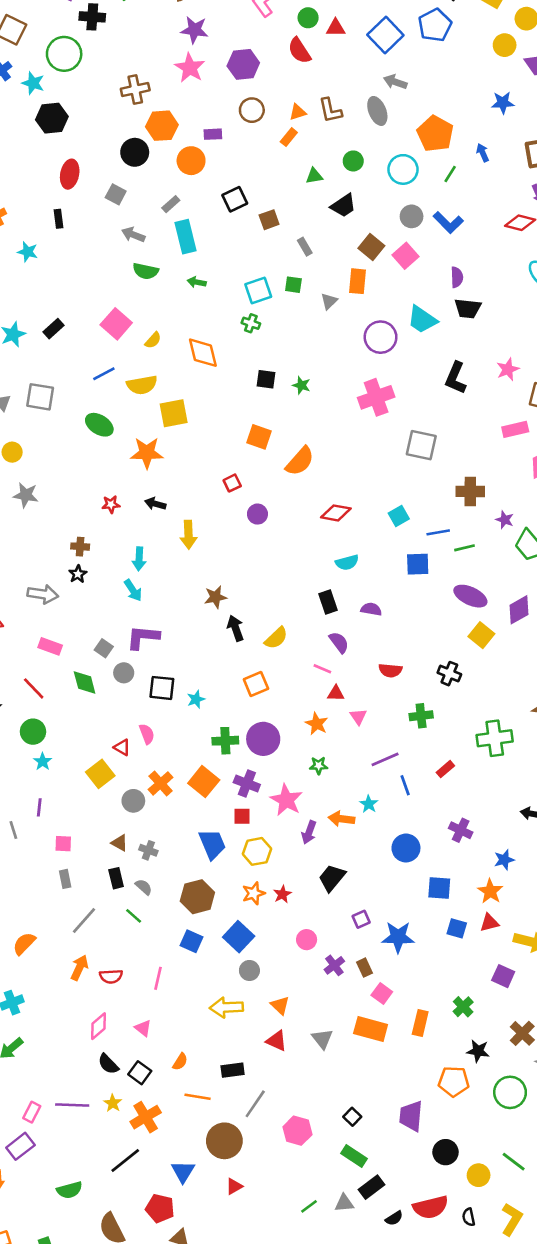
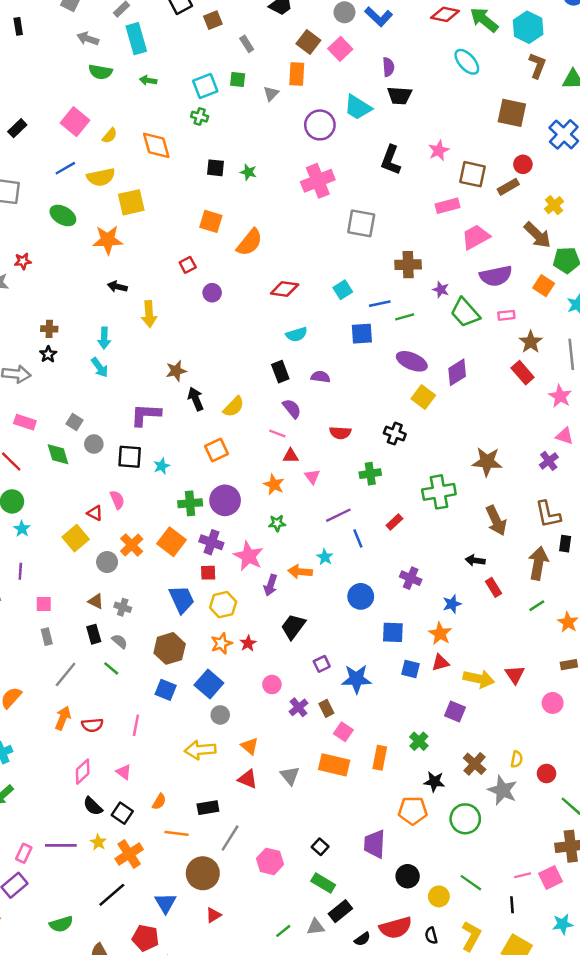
red star: (111, 504) -> (23, 261), moved
purple L-shape: (143, 637) -> (146, 415), moved

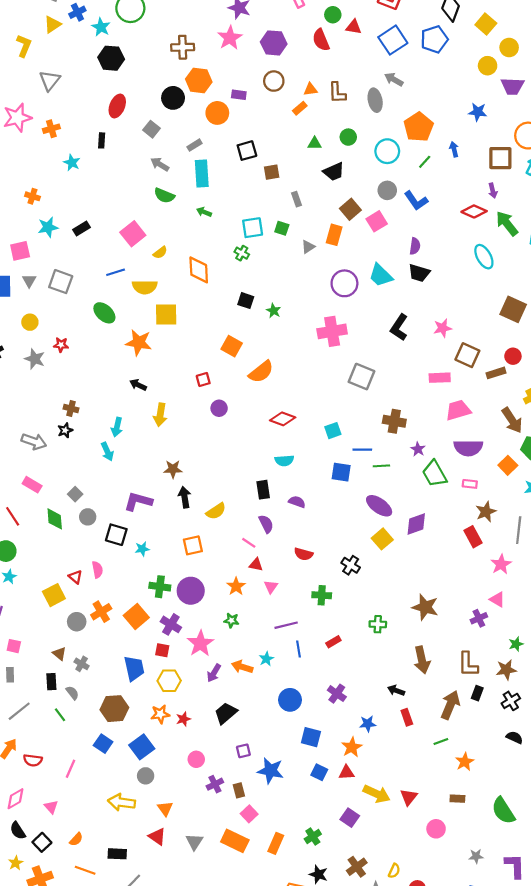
green cross: (439, 492) -> (378, 624), size x0.6

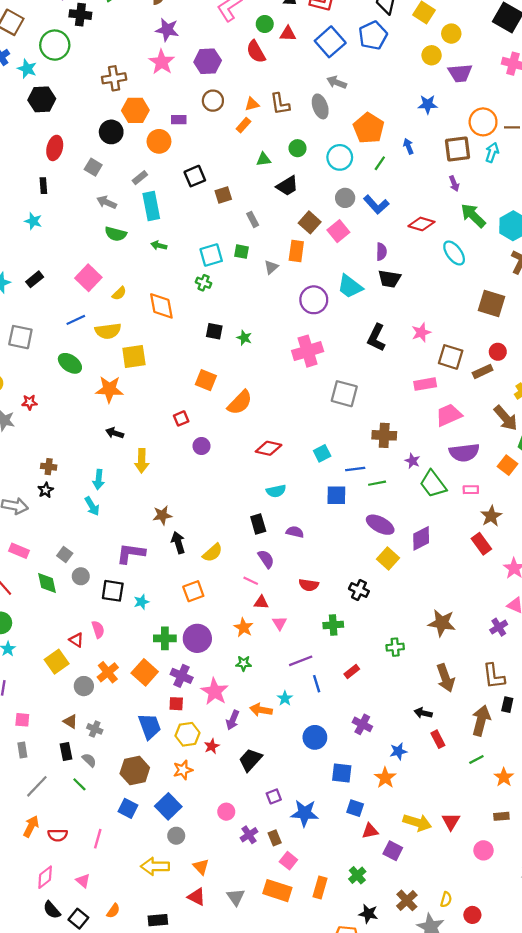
cyan star: (72, 163) -> (33, 221), moved
red diamond: (474, 211) -> (421, 224), moved
red star: (183, 719) -> (212, 746), moved
red triangle: (346, 772) -> (370, 831), moved

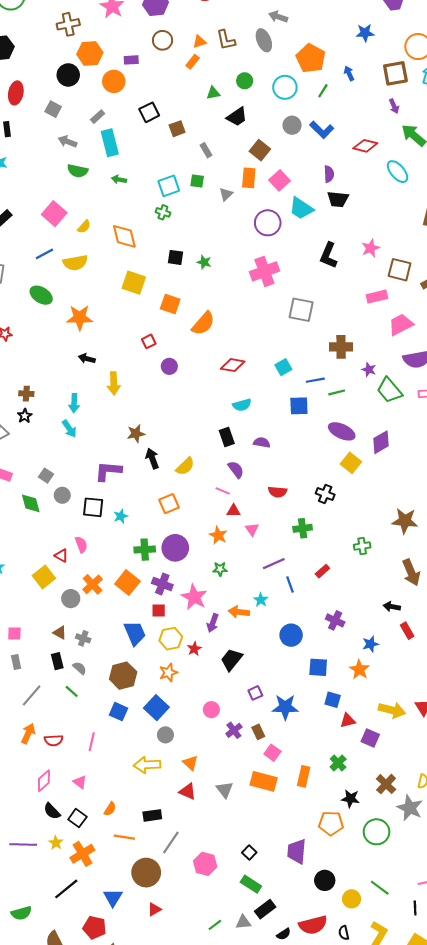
pink square: (338, 231) -> (279, 180), moved
yellow square: (134, 356) -> (134, 283), moved, turned 30

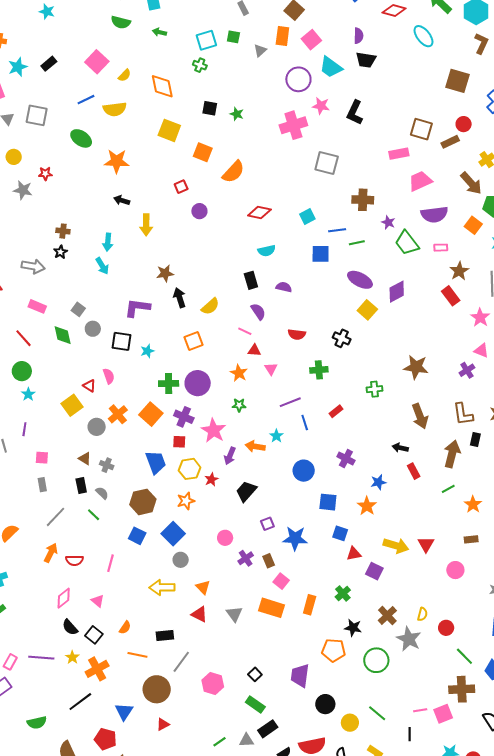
pink star: (371, 248) -> (321, 106), moved, turned 30

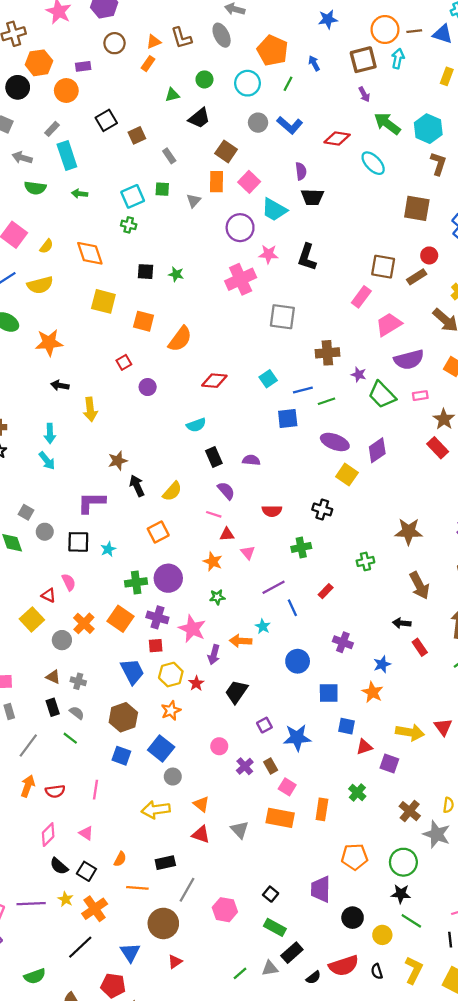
pink rectangle: (399, 154) -> (361, 297), turned -36
cyan semicircle: (267, 251) -> (196, 425), moved
black star: (353, 628) -> (401, 894), moved

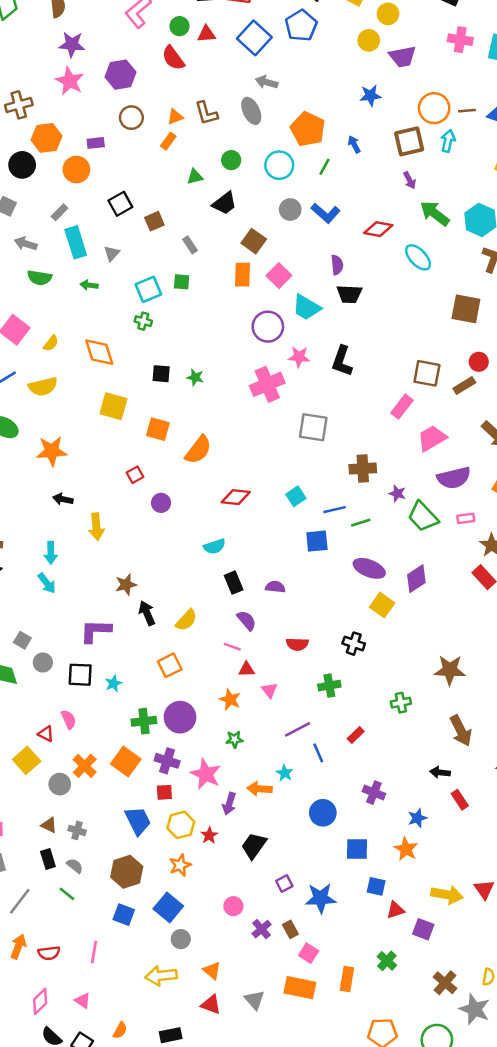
gray triangle: (194, 201) -> (112, 253), moved

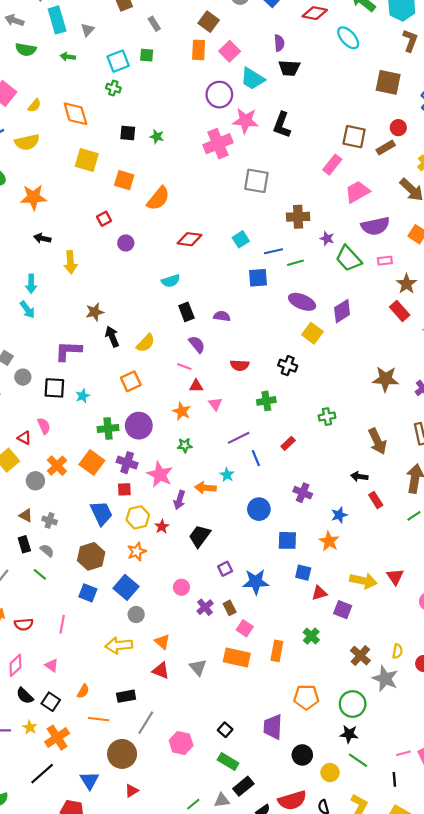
pink star: (299, 357) -> (245, 121), size x1.4
brown star: (450, 670) -> (386, 379), moved

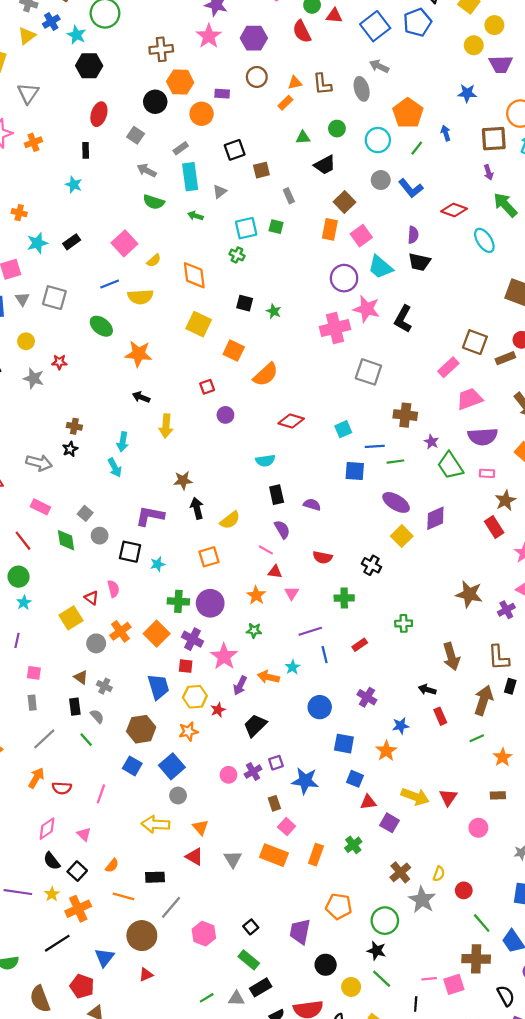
purple cross: (205, 607) -> (253, 772), moved

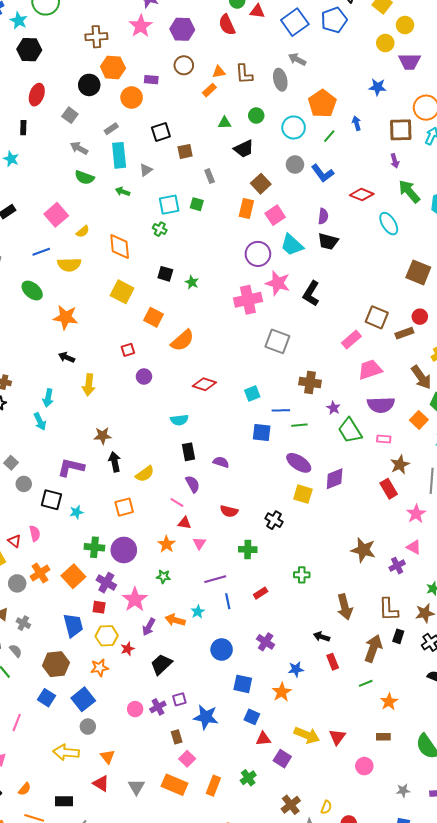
yellow square: (402, 536) -> (303, 494), turned -30

